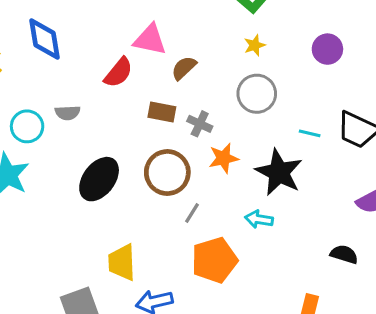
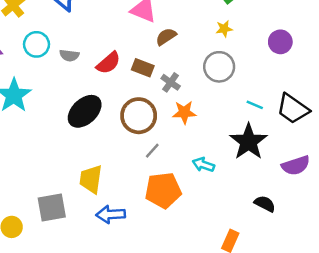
red semicircle: (118, 72) -> (108, 63), moved
cyan circle: (27, 126) -> (36, 44), moved
black star: (279, 172) -> (249, 142), moved

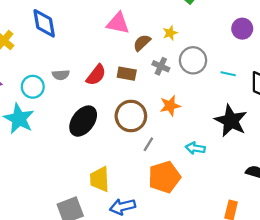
yellow star: (224, 29) -> (170, 33), moved
cyan circle: (36, 44) -> (33, 87), moved
gray cross: (171, 82) -> (161, 66), moved
cyan line: (255, 105) -> (228, 74), moved

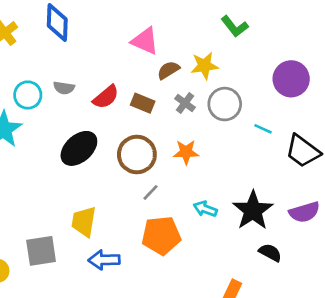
purple circle: (242, 29) -> (291, 79), size x1.4
yellow star: (170, 33) -> (204, 66), size x1.5
black star: (231, 121) -> (253, 210), moved

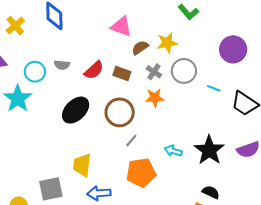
orange star: (186, 152) -> (155, 98), moved
black semicircle: (270, 253) -> (211, 192), moved

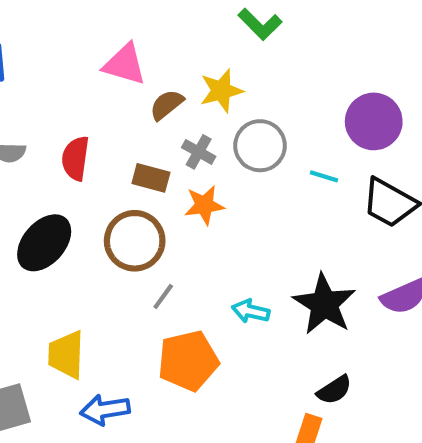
purple circle: (233, 49) -> (374, 121), moved
red semicircle: (94, 70) -> (75, 158), turned 145
brown rectangle: (122, 73) -> (151, 178), moved
black semicircle: (211, 192) -> (334, 390), turned 126

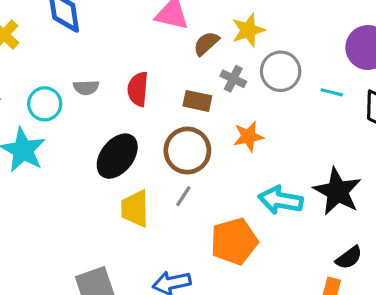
orange star: (204, 205) -> (248, 136), moved
gray line: (163, 297) -> (183, 196), moved
cyan arrow: (251, 311) -> (281, 200), size x1.5
yellow trapezoid: (66, 355) -> (135, 209), moved

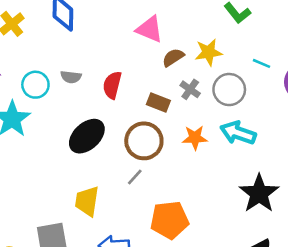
cyan line: (332, 92) -> (261, 63), moved
cyan arrow: (281, 200) -> (238, 133), moved
yellow trapezoid: (135, 209) -> (87, 201), moved

